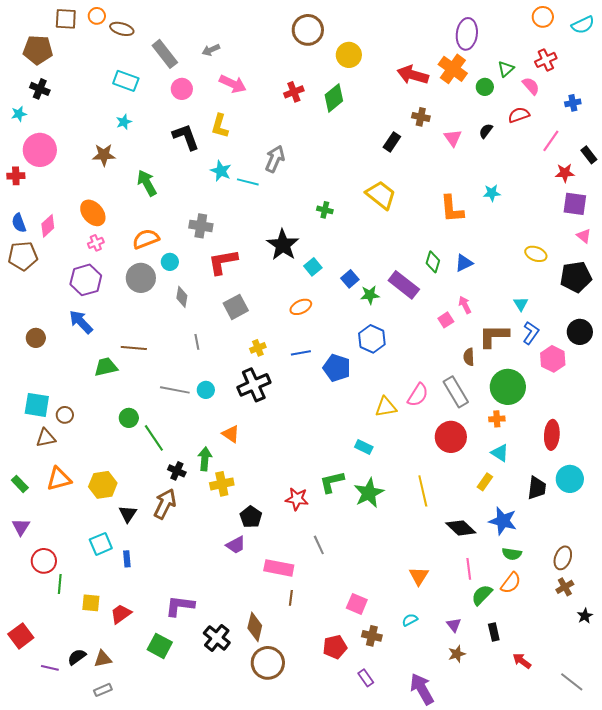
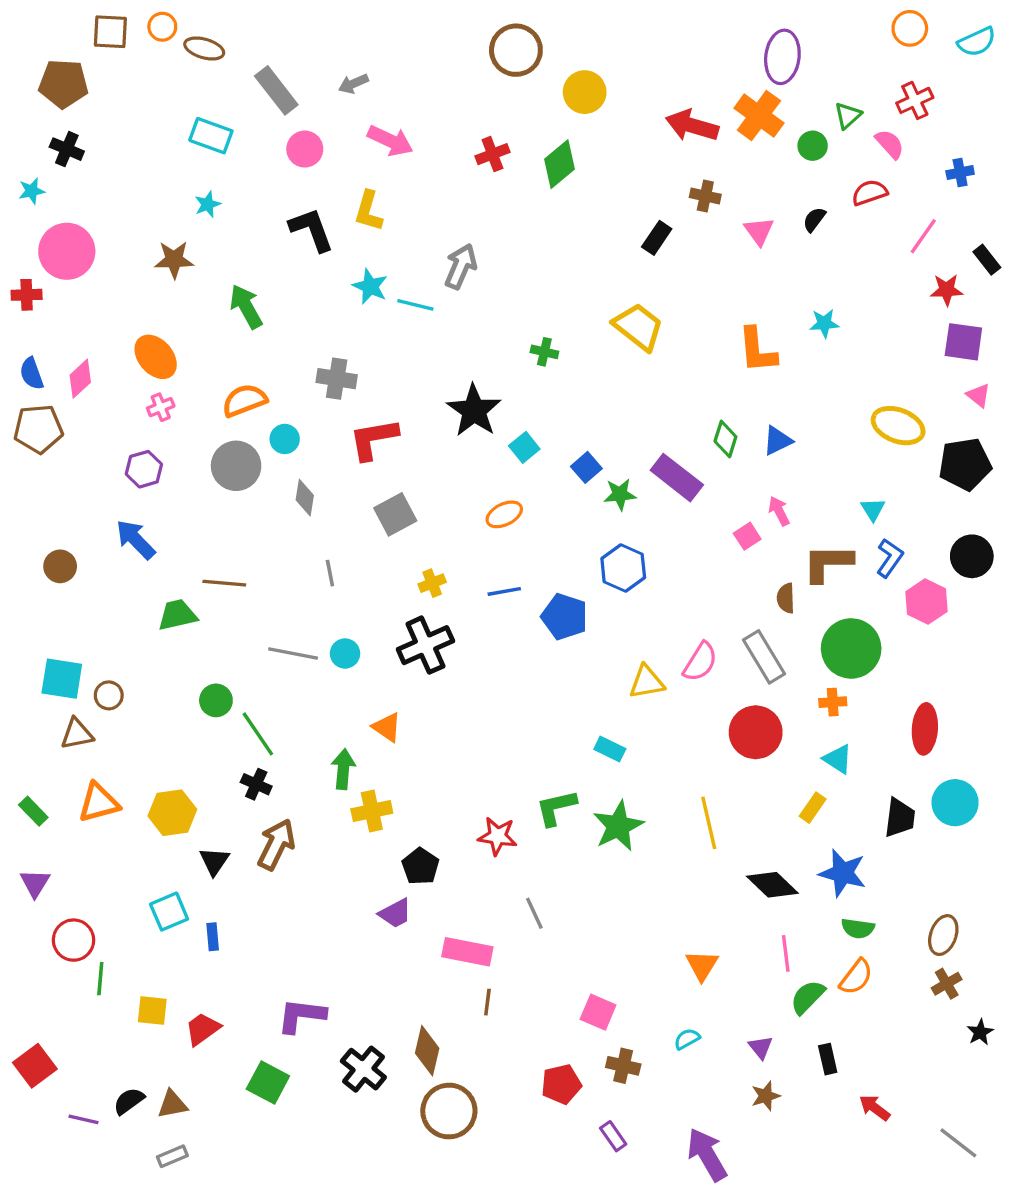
yellow ellipse: (536, 254) -> (898, 426), size x1.4
purple hexagon: (86, 280) -> (144, 469), size x0.7
black cross: (177, 471) -> (256, 784), moved

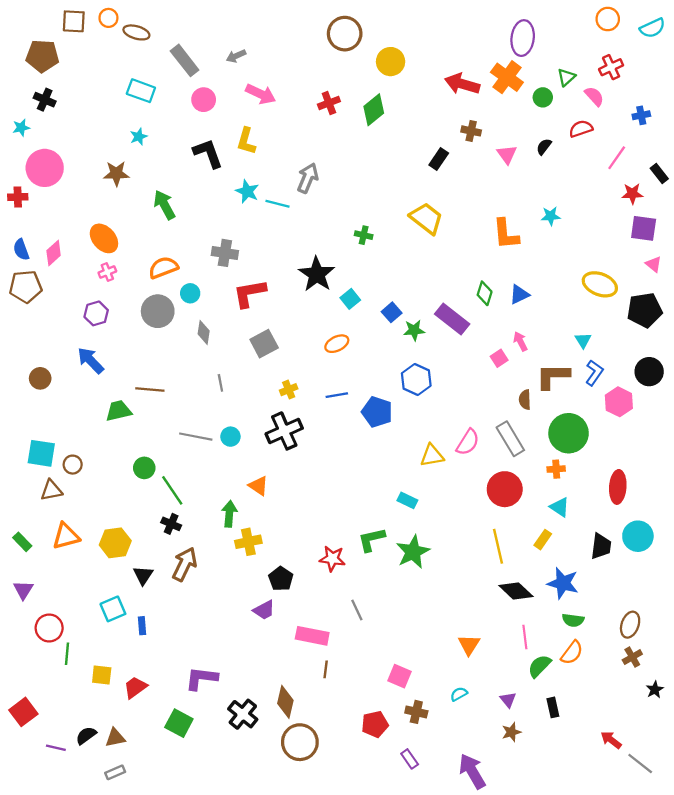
yellow line: (709, 823) -> (498, 546), moved
red arrow: (875, 1108) -> (611, 740), moved

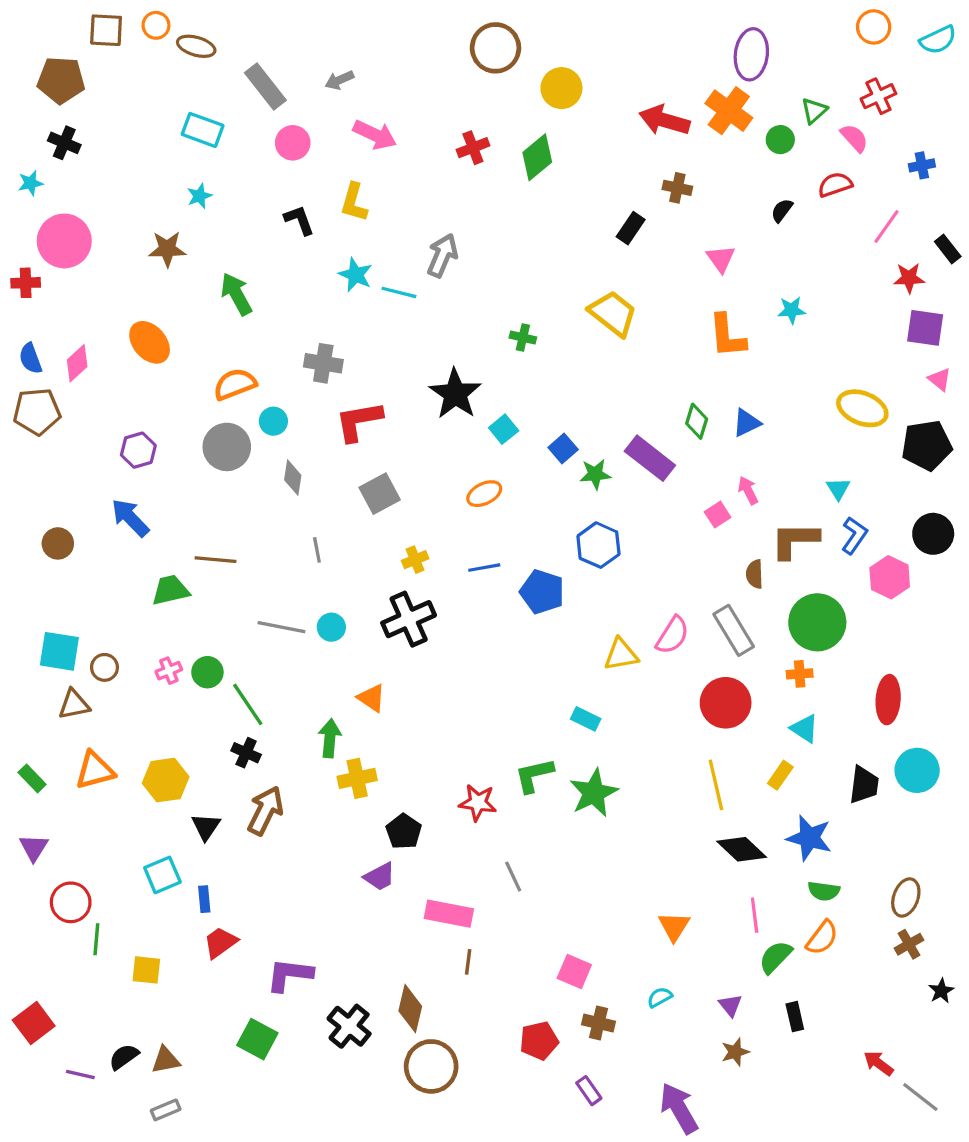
black L-shape: (208, 153) -> (299, 220), size x0.7
pink triangle: (507, 154) -> (721, 259), moved
pink cross: (107, 272) -> (169, 671), moved
red trapezoid: (135, 687) -> (220, 943), moved

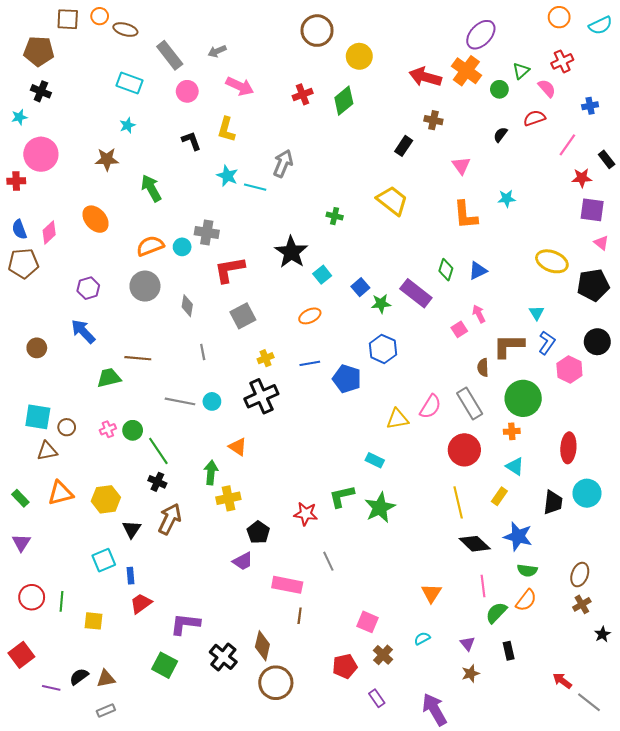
purple ellipse: (751, 54) -> (481, 35), turned 36
cyan circle: (273, 421) -> (182, 247), moved
red circle: (71, 902) -> (32, 597), moved
brown cross: (598, 1023) -> (383, 655), turned 30

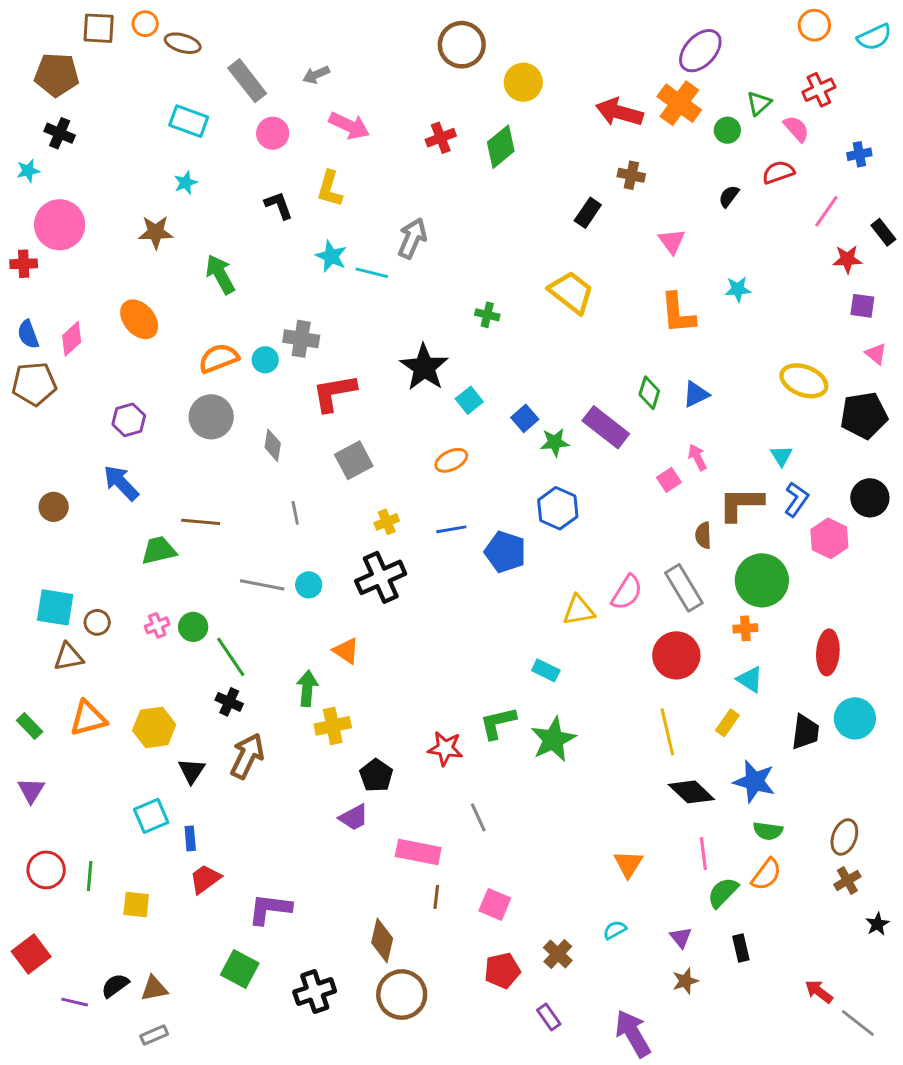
purple square: (592, 210) -> (862, 306), size x0.7
pink square: (368, 622) -> (495, 904), moved
black cross: (223, 657) -> (315, 992), moved, turned 32

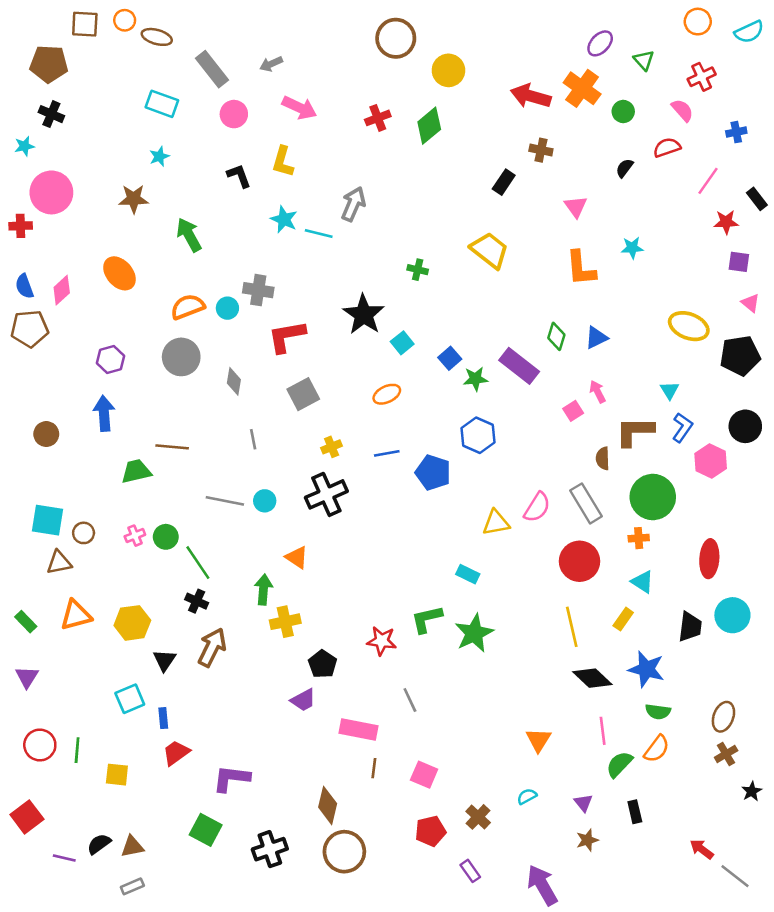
purple ellipse: (700, 51) -> (600, 43), size x0.7
green triangle: (759, 103) -> (644, 60), moved, turned -30
blue arrow: (121, 483) -> (104, 413), turned 40

